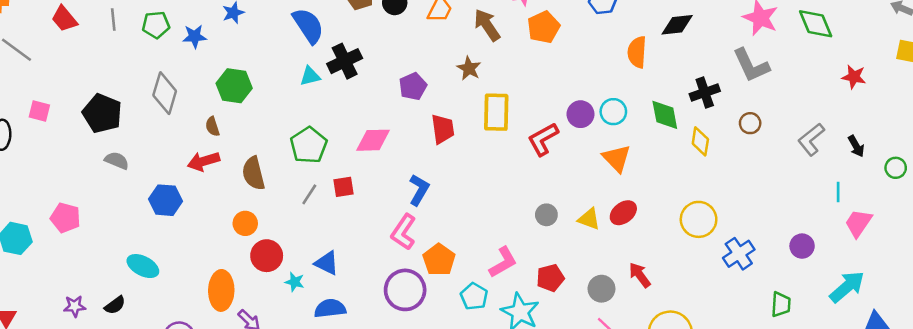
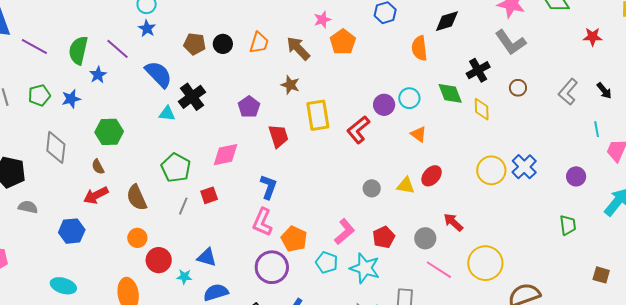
cyan triangle: (310, 76) -> (167, 113), turned 30
orange triangle: (617, 158) -> (419, 134), size x0.7
blue cross: (739, 254) -> (524, 167), moved

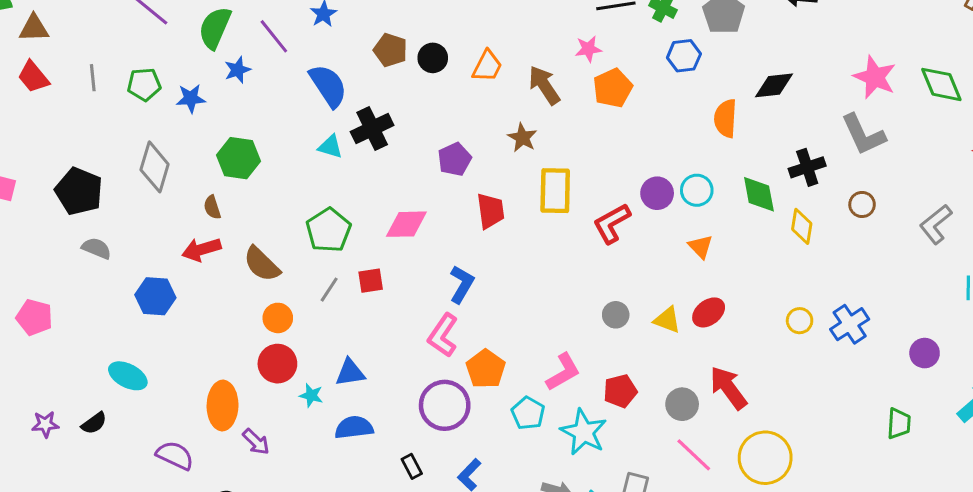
yellow circle: (491, 170) -> (800, 321), size x0.6
brown semicircle: (137, 198) -> (262, 264), turned -32
red arrow: (453, 222) -> (728, 388), size x1.4
orange circle: (137, 238) -> (278, 318), moved
blue triangle: (207, 257) -> (350, 373), turned -35

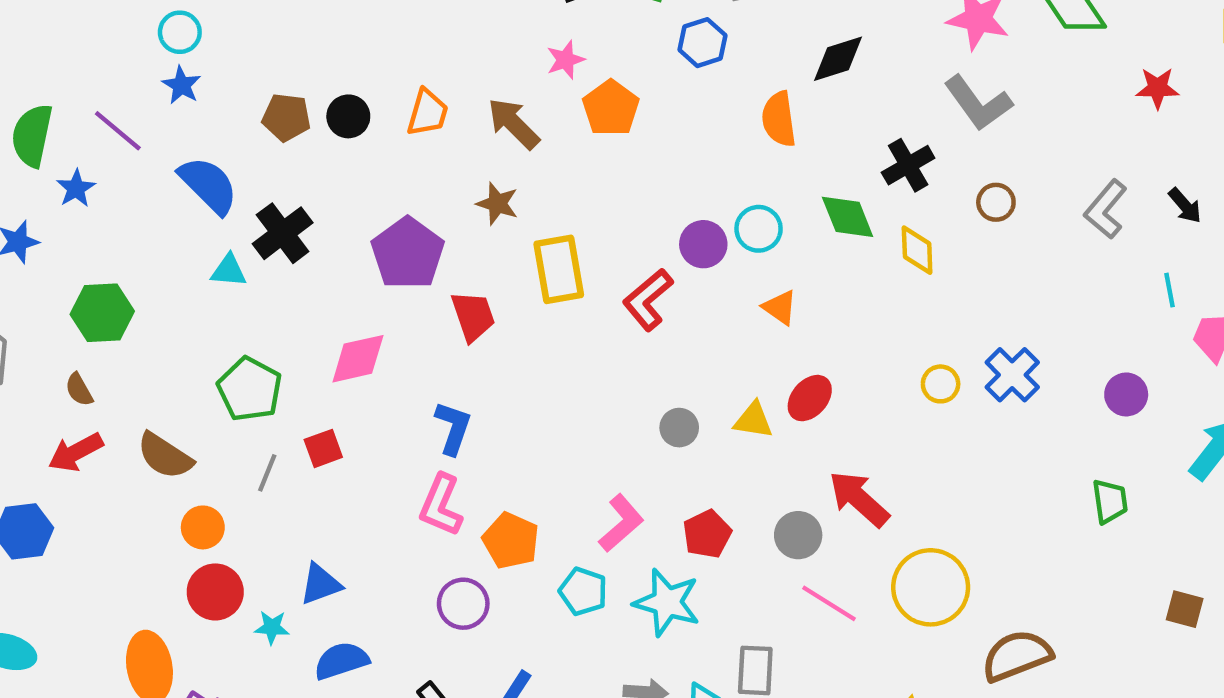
purple pentagon: (455, 159) -> (408, 253), size x1.5
purple circle: (445, 405) -> (463, 604), size x0.7

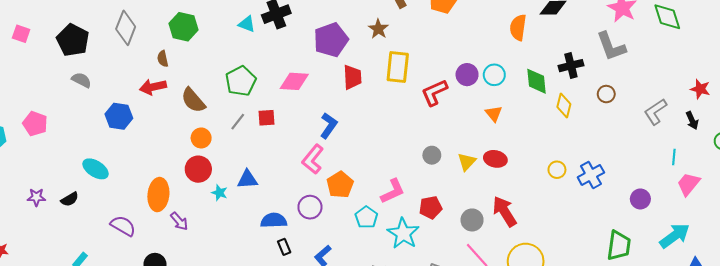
red star: (1157, 88) -> (700, 89), moved
red ellipse: (810, 398) -> (495, 159), turned 45
yellow triangle: (753, 420) -> (467, 162), turned 48
green trapezoid: (1110, 501) -> (619, 246), size x1.4
blue semicircle: (341, 661) -> (274, 220), moved

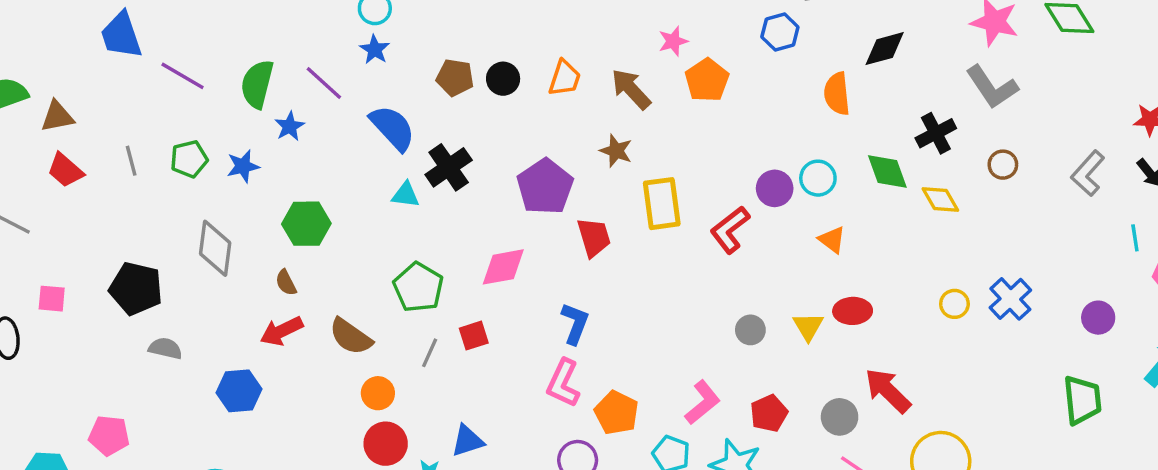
yellow diamond: (564, 106) -> (940, 199), turned -30

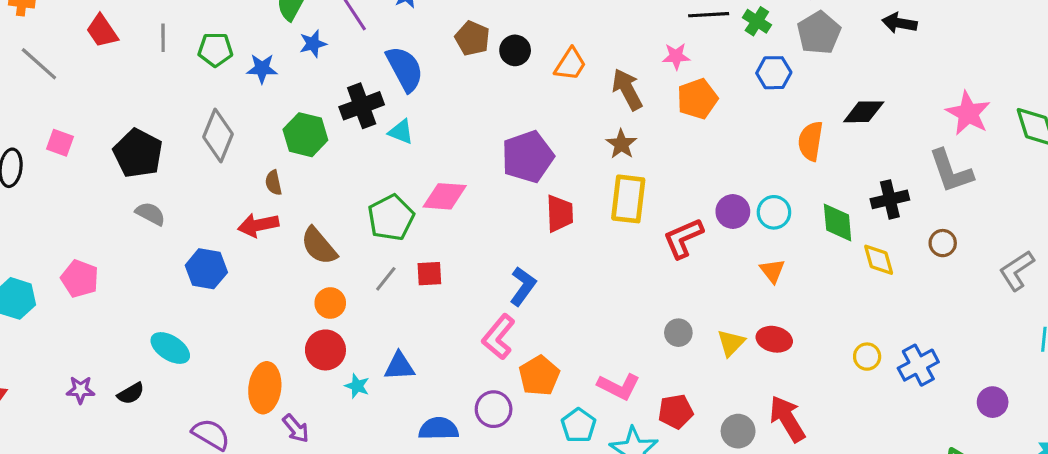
brown star: (616, 151) -> (621, 144), moved
black cross: (449, 167) -> (362, 106), moved
pink diamond: (503, 267) -> (445, 196), moved
pink L-shape: (703, 402) -> (619, 386), turned 51

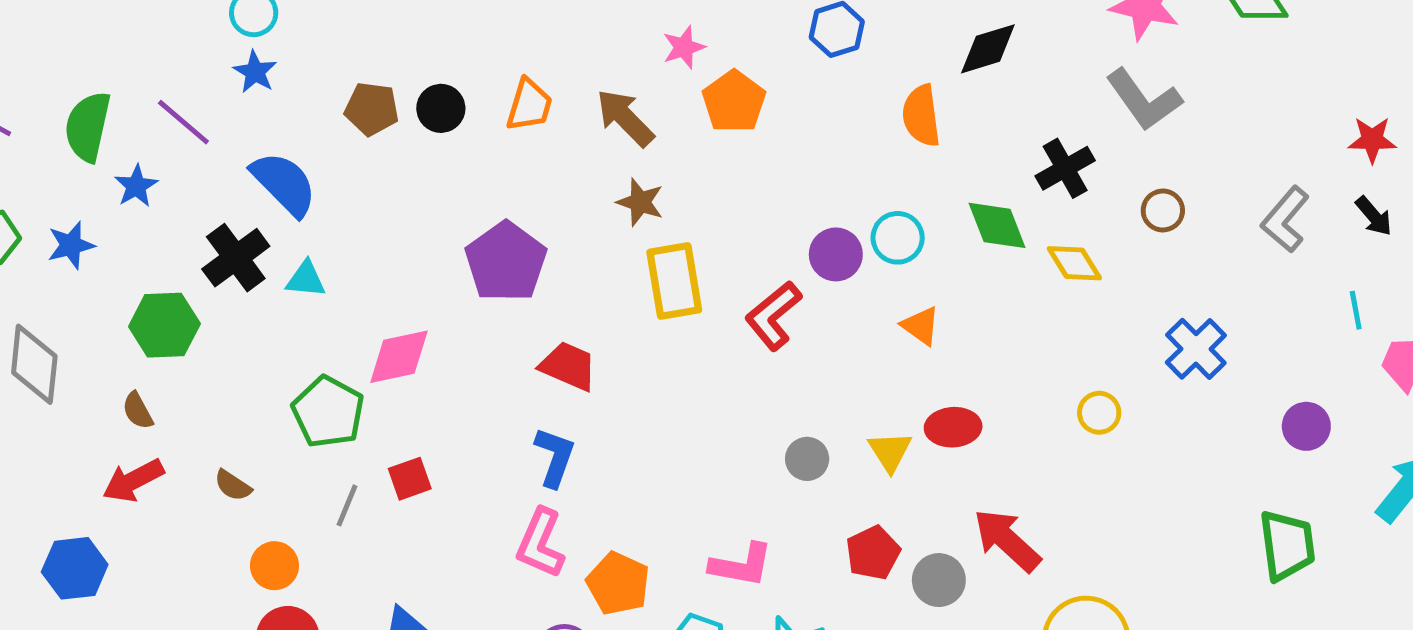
red trapezoid: (560, 213) -> (568, 366), moved, turned -48
brown semicircle: (319, 246) -> (233, 485), size x0.6
blue cross: (918, 365) -> (1196, 349), moved
red pentagon: (676, 412) -> (873, 553), moved

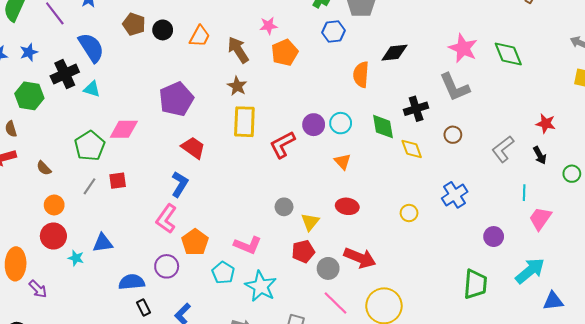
blue star: (136, 186) -> (29, 52), moved
yellow triangle: (890, 451) -> (310, 222), moved
red arrow: (1007, 540) -> (360, 258), turned 148

